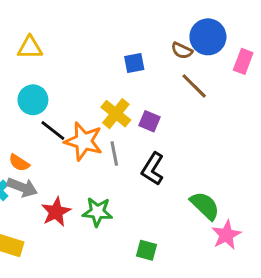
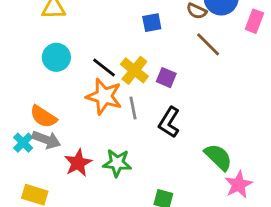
black line: (53, 130) -> (104, 67), moved
orange semicircle: (19, 163) -> (43, 117), size x1.4

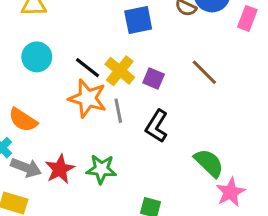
blue square: (152, 23) -> (138, 20), size x1.4
brown line: (208, 44) -> (204, 72), moved
gray arrow: (46, 140) -> (26, 168), moved

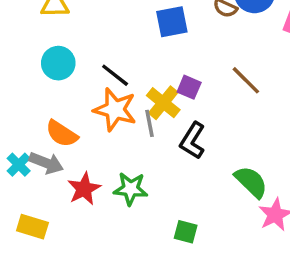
yellow cross: (120, 71) -> (163, 103), moved
orange semicircle: (23, 120) -> (62, 134), moved
gray arrow: (26, 168) -> (46, 163), moved

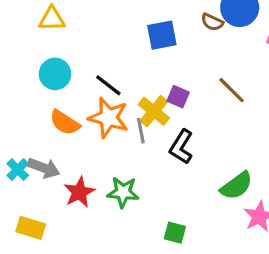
orange semicircle: (62, 134) -> (65, 123), moved
green semicircle: (251, 182) -> (236, 186), turned 100

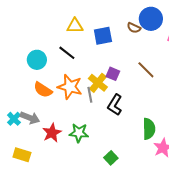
yellow triangle: (52, 19) -> (75, 26), moved
black line: (108, 85) -> (67, 53), moved
green semicircle: (236, 186) -> (149, 129), turned -55
green square: (175, 233) -> (111, 158), turned 32

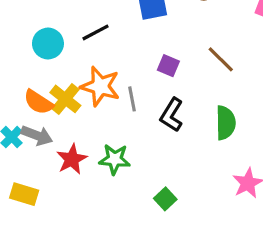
black line: (67, 53) -> (96, 32), turned -66
yellow cross: (98, 83) -> (65, 99), moved
orange semicircle: (43, 90) -> (38, 102), moved
green semicircle: (149, 129) -> (226, 123), moved

